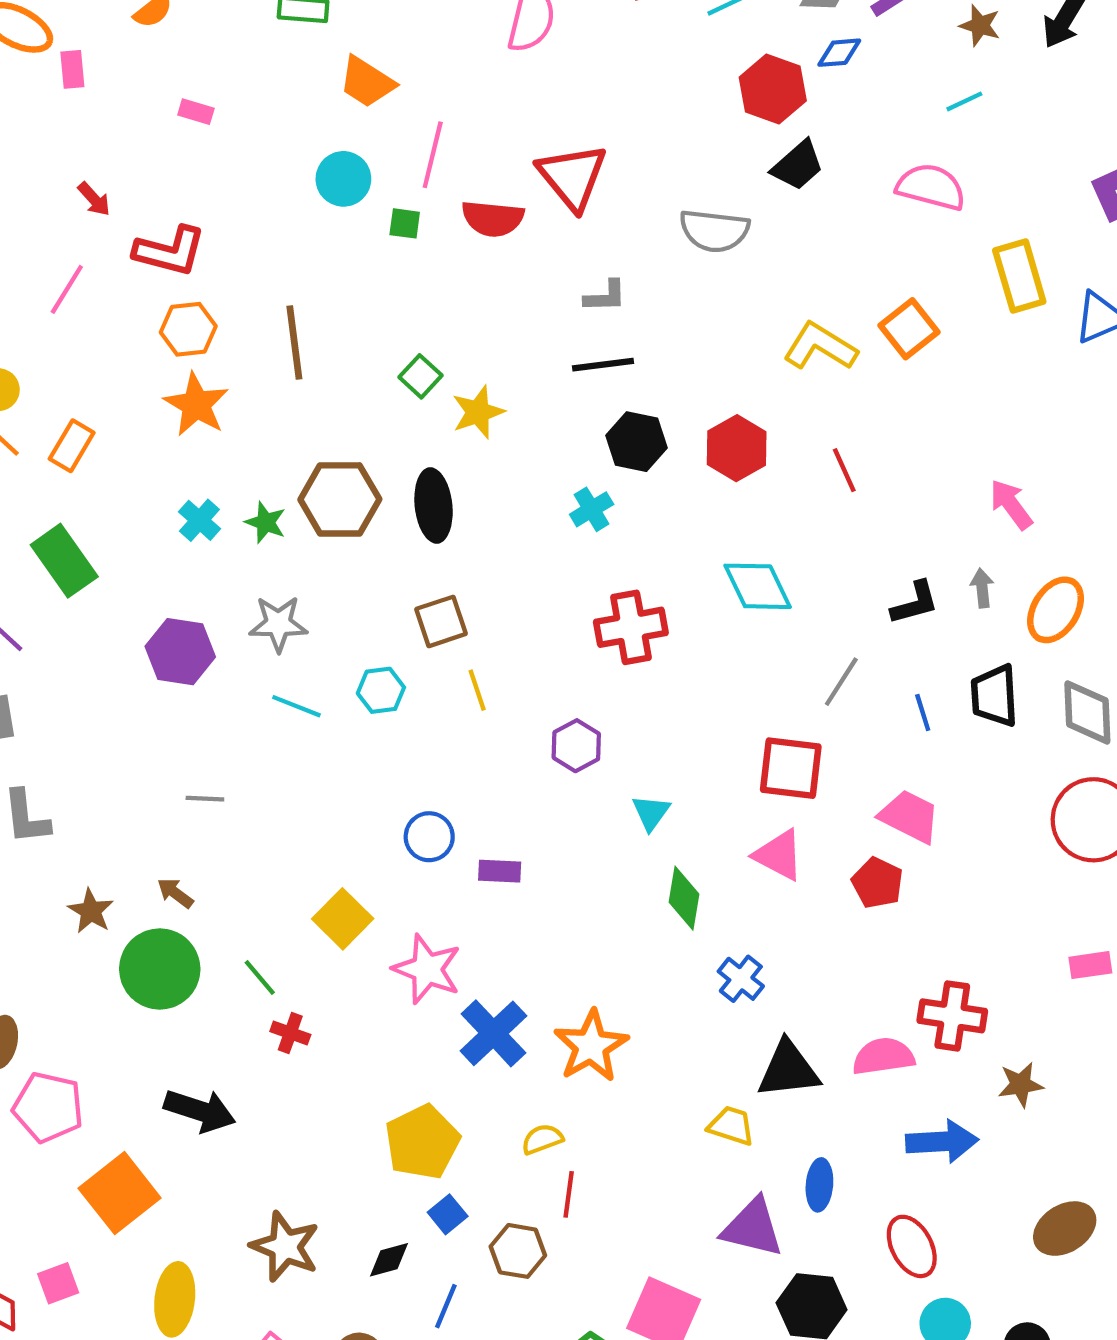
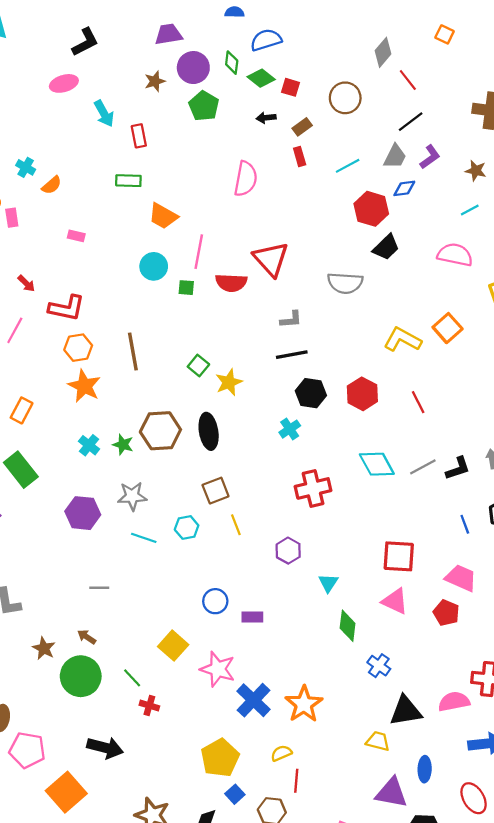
gray line: (841, 682) -> (423, 467), moved, turned 32

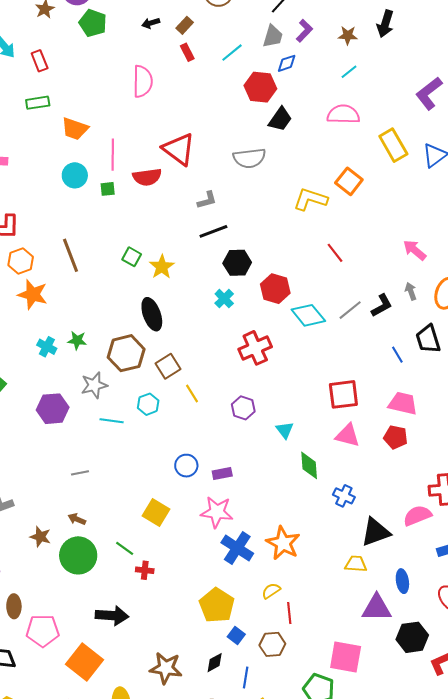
red hexagon: (362, 394) -> (275, 289), moved
brown hexagon: (160, 431) -> (126, 353), moved
pink star: (218, 669) -> (217, 512), moved

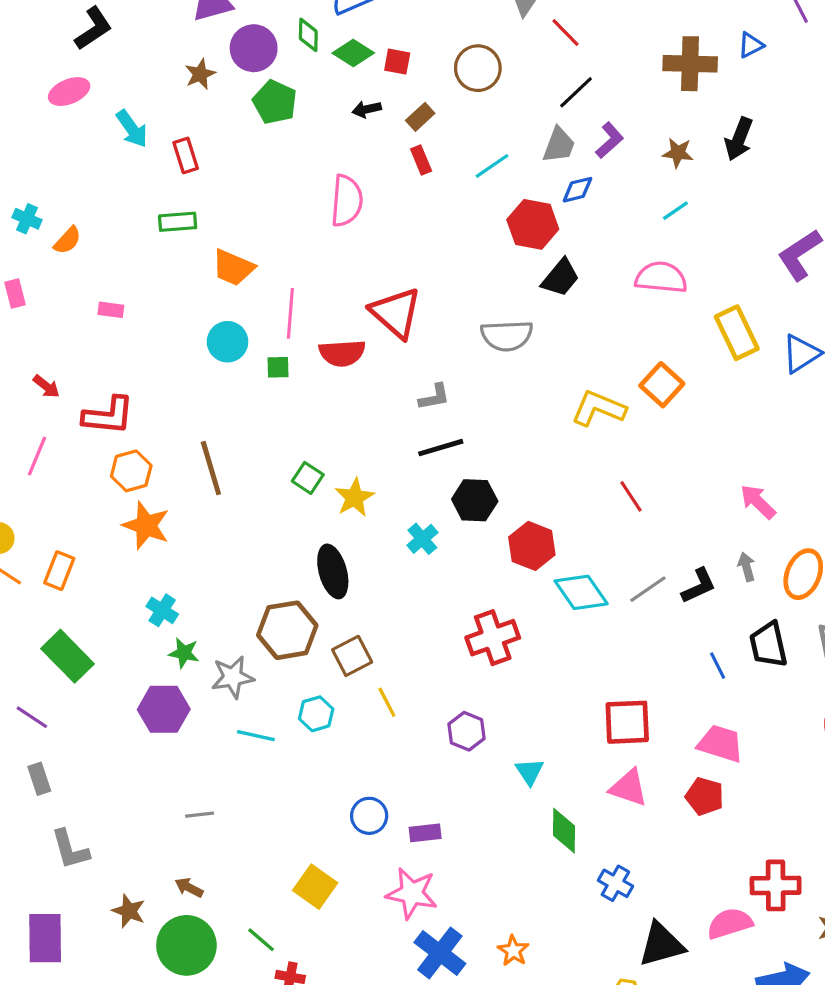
cyan cross: (224, 299) -> (422, 539), moved
green star: (77, 340) -> (184, 653), moved
orange star: (283, 543) -> (513, 951), size x0.6

